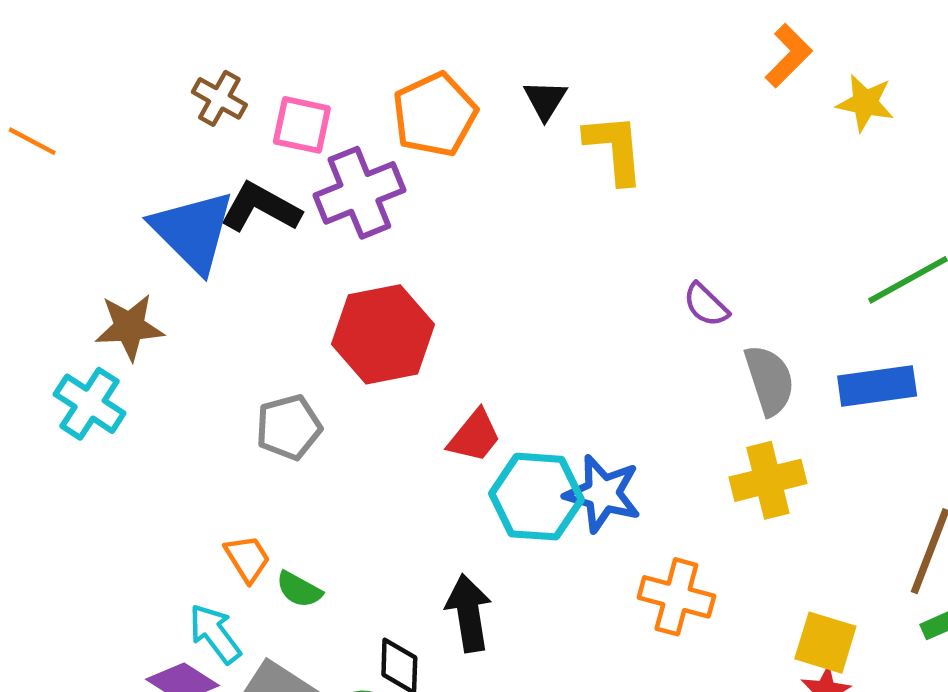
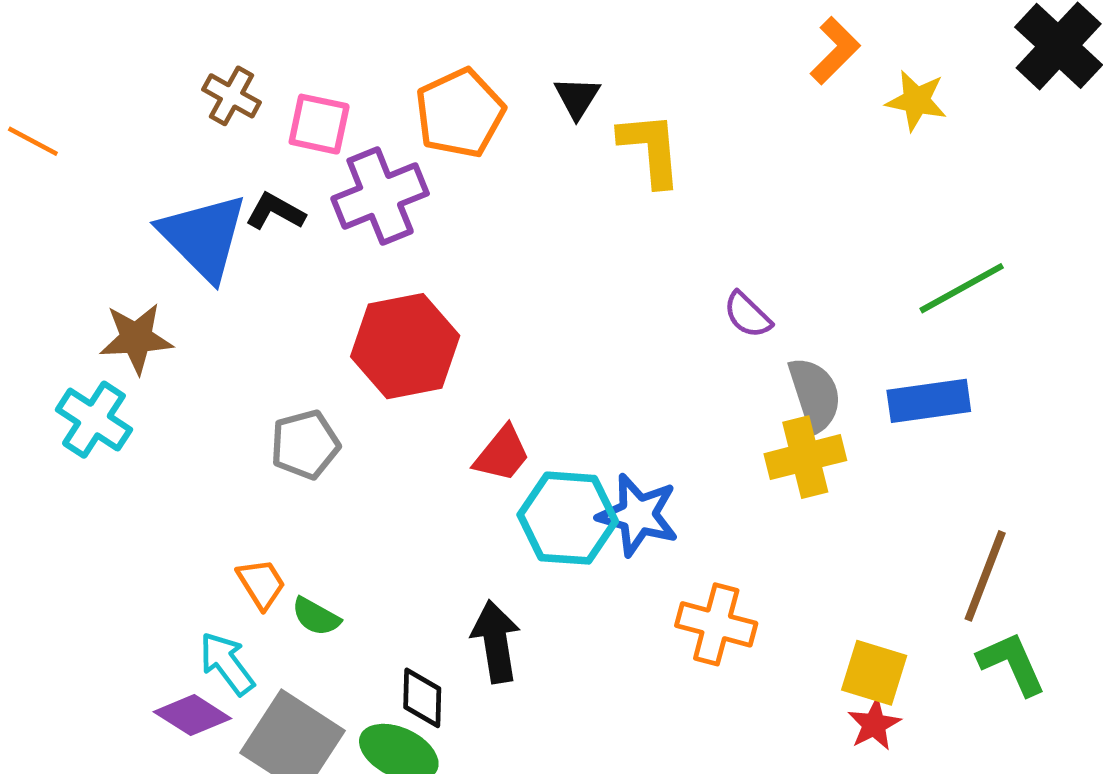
black L-shape: (261, 208) -> (275, 212), size x0.7
yellow cross: (768, 480) -> (805, 457), moved

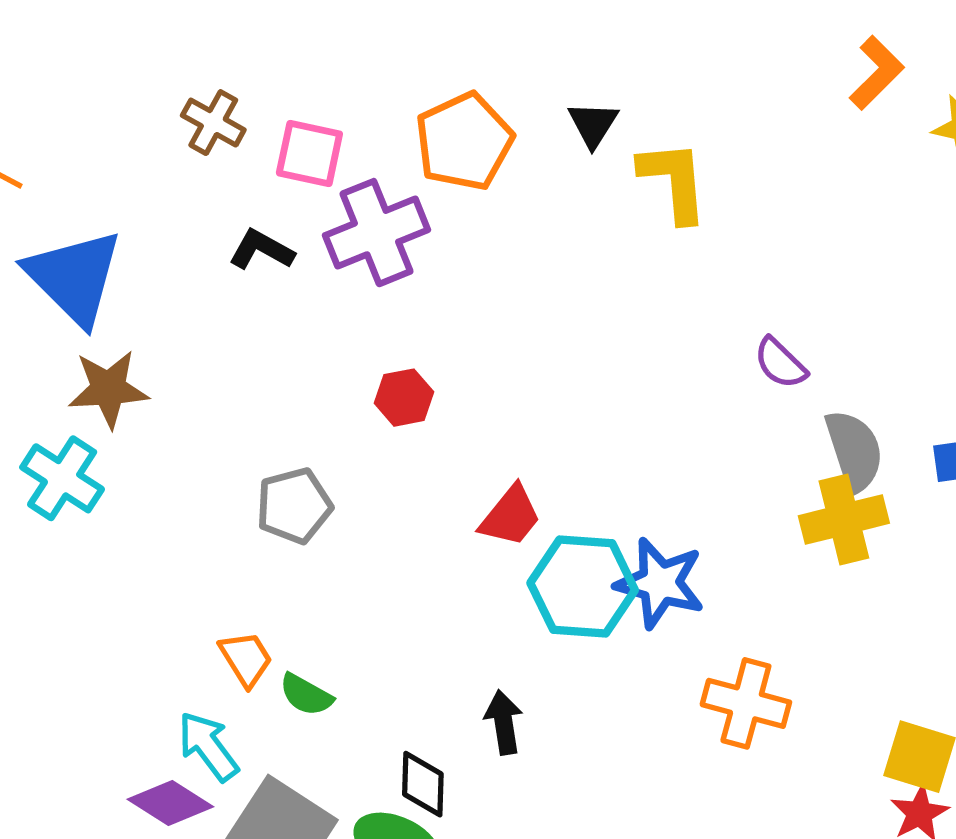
blue triangle: (203, 237) -> (74, 277), moved
red hexagon: (405, 346) -> (404, 398), size x0.5
black arrow: (496, 642) -> (504, 722), size x0.7

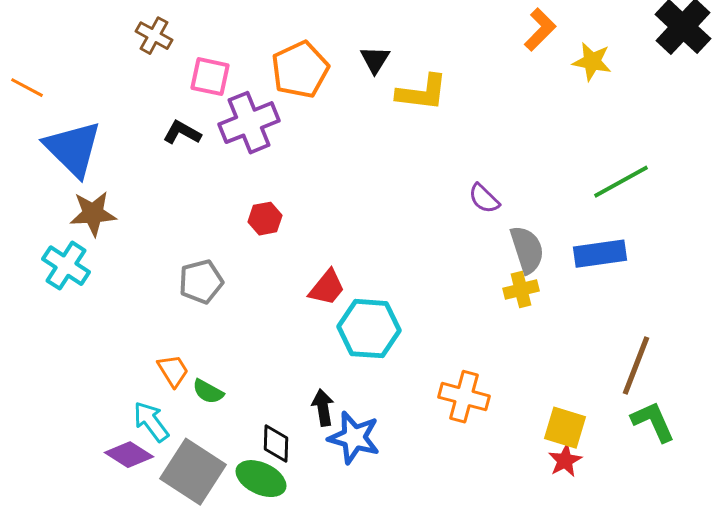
brown cross: (213, 123) -> (154, 36), moved
yellow L-shape: (674, 181) -> (422, 93), turned 102
yellow cross: (844, 520) -> (521, 290), size x0.7
blue star: (660, 583) -> (354, 438), moved

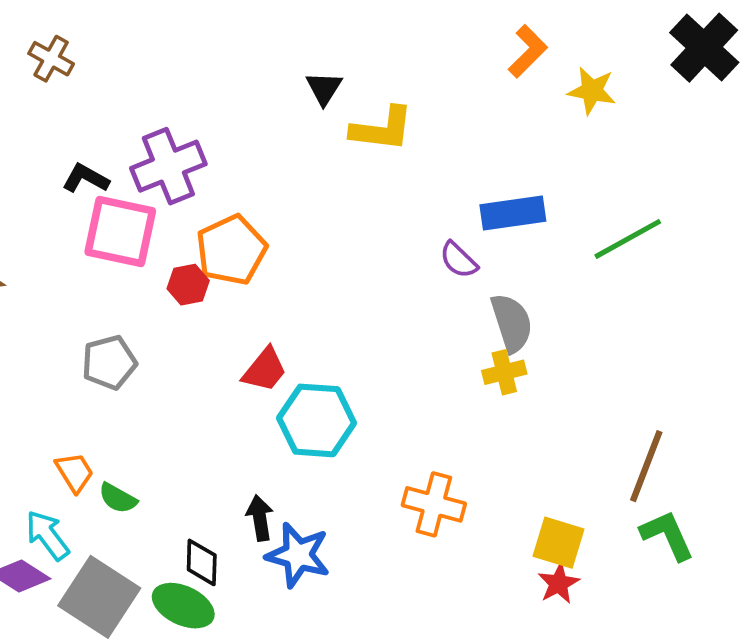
orange pentagon: (300, 70) -> (231, 250), moved
pink square: (210, 77) -> (120, 231), moved, size x1.5
blue rectangle: (600, 254) -> (513, 213), moved

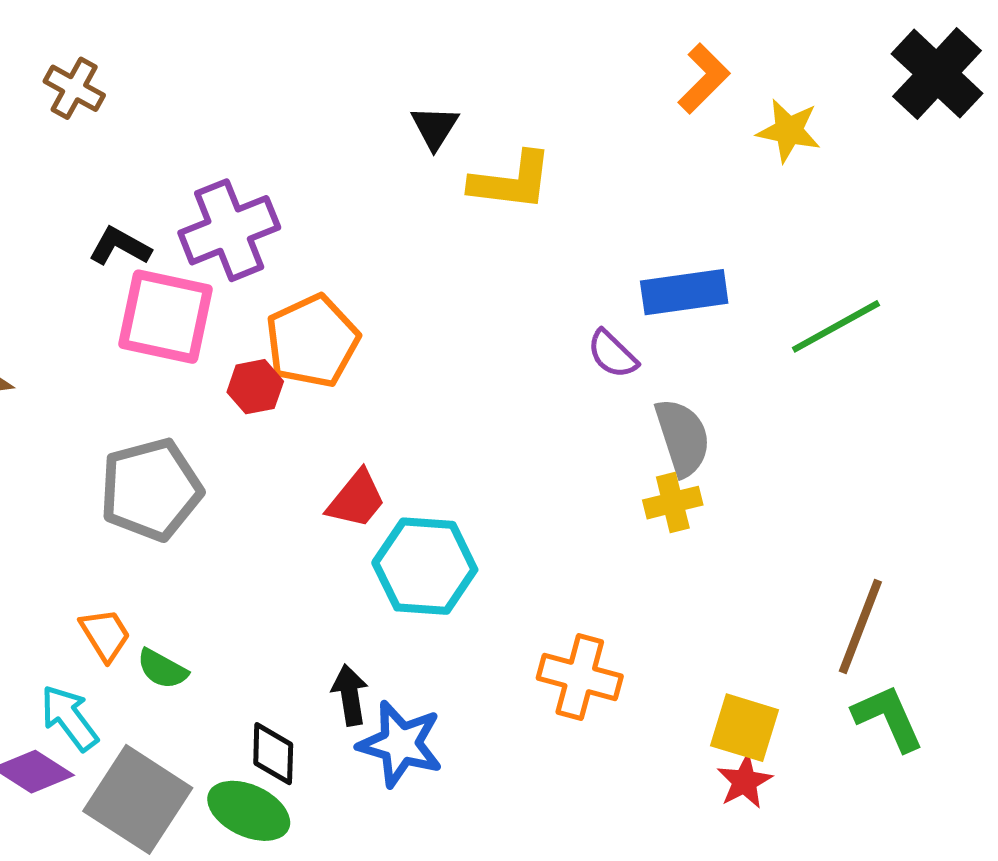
gray pentagon: (109, 362) -> (151, 489), size x1.4

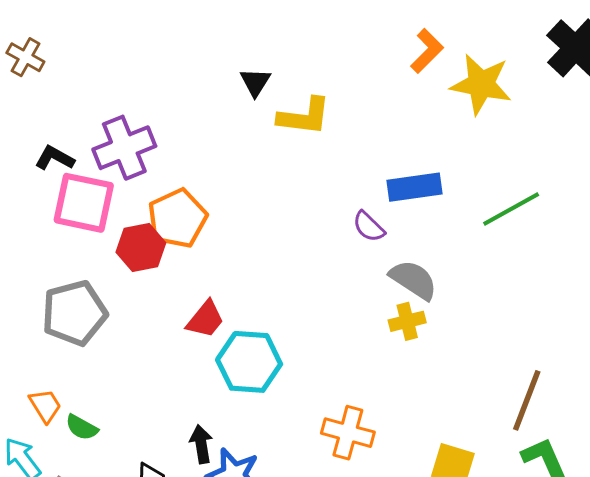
yellow star: (789, 131) -> (481, 84), size x1.5
red hexagon: (255, 387) -> (141, 248), size x1.4
gray semicircle: (683, 437) -> (413, 280), turned -39

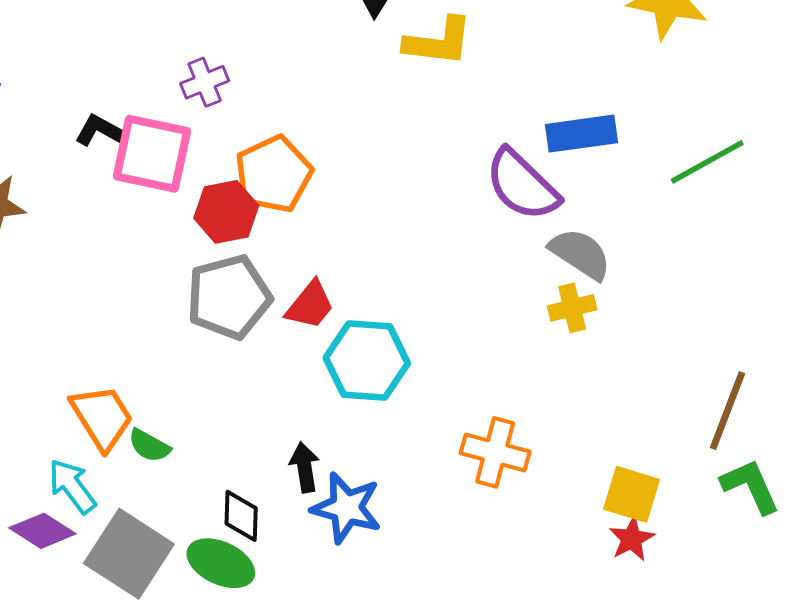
purple cross: (124, 148) -> (205, 82), size x0.6
black L-shape: (55, 158) -> (101, 131), moved
purple semicircle: (369, 227) -> (522, 185), size x1.8
gray pentagon: (74, 313) -> (229, 297), moved
orange trapezoid: (45, 406) -> (102, 417), size x1.5

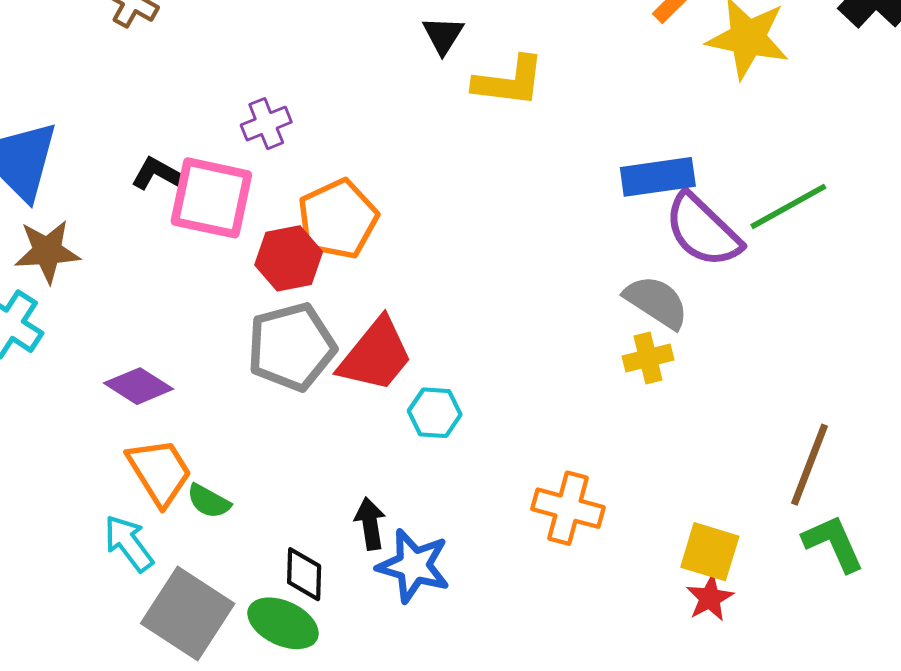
purple semicircle: (522, 185) -> (703, 230), moved
red trapezoid: (310, 305) -> (376, 355), size x1.5
cyan hexagon: (367, 361) -> (435, 413), size x0.6
purple diamond: (42, 531) -> (138, 386), moved

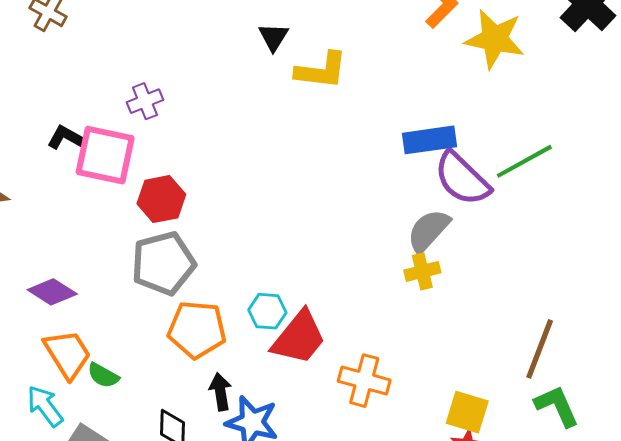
orange pentagon: (338, 219) -> (197, 330), moved, turned 30
gray semicircle: (656, 302) -> (428, 231), turned -81
red trapezoid: (376, 355) -> (299, 338), moved

